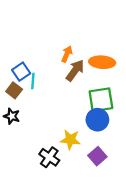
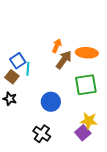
blue circle: (97, 120) -> (51, 102), moved
yellow star: (70, 140) -> (89, 121), moved

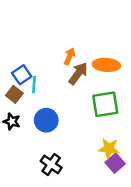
blue circle: (51, 102) -> (46, 120), moved
purple square: (83, 133) -> (115, 163), moved

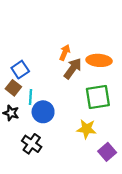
cyan line: (34, 85) -> (31, 97), moved
yellow star: (109, 148) -> (86, 129), moved
black cross: (51, 164) -> (32, 144), moved

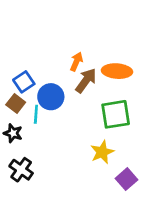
blue circle: (43, 112) -> (51, 97), moved
yellow star: (86, 129) -> (102, 152), turned -30
black cross: (32, 144) -> (21, 170), moved

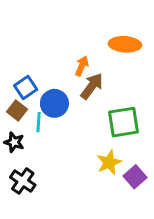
orange ellipse: (117, 71) -> (125, 44), moved
purple square: (126, 179) -> (135, 177), moved

